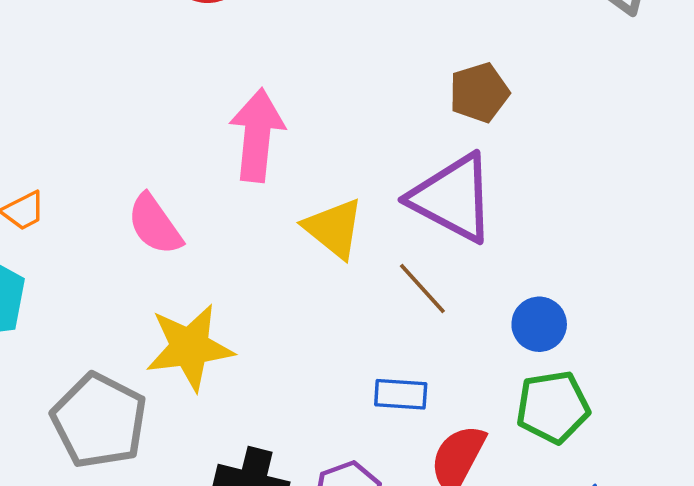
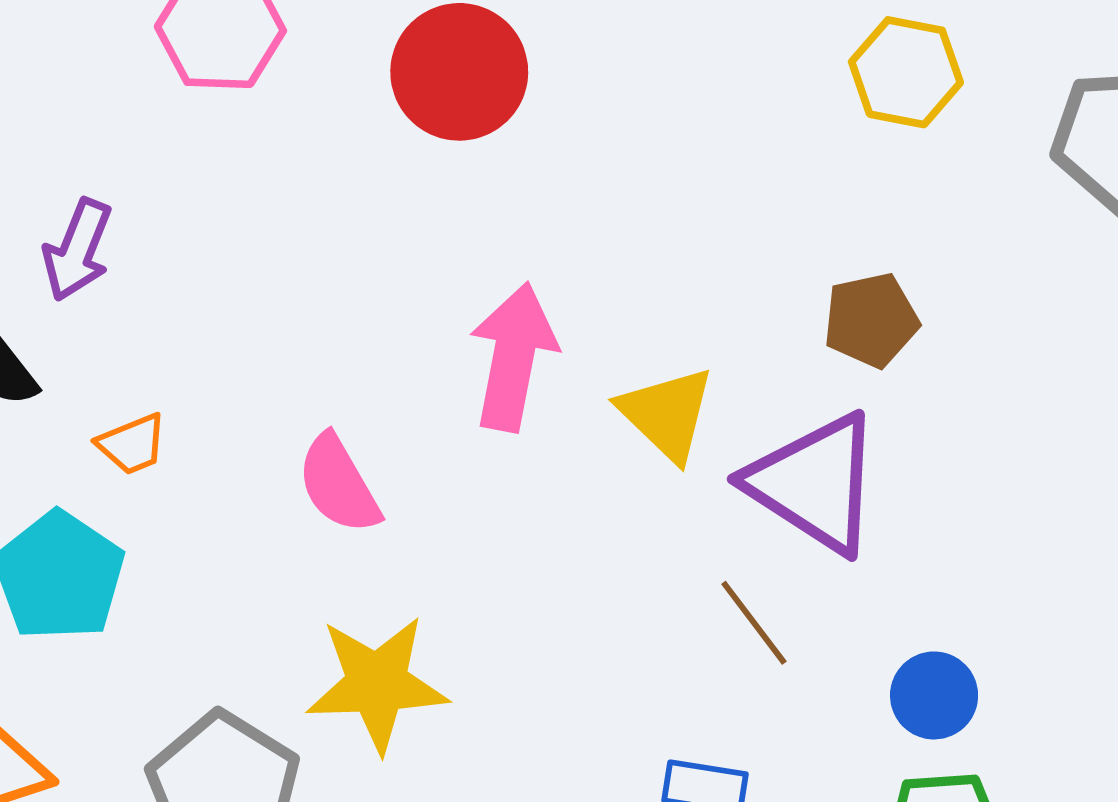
yellow triangle: (334, 228) -> (667, 414), moved

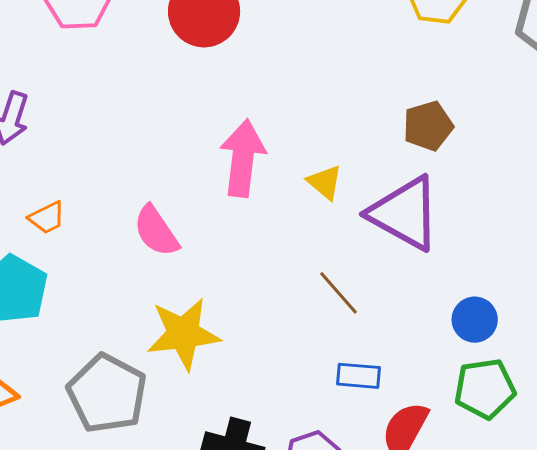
yellow triangle: (667, 414) -> (325, 182), size x0.7
brown line: (754, 623) -> (338, 293), moved

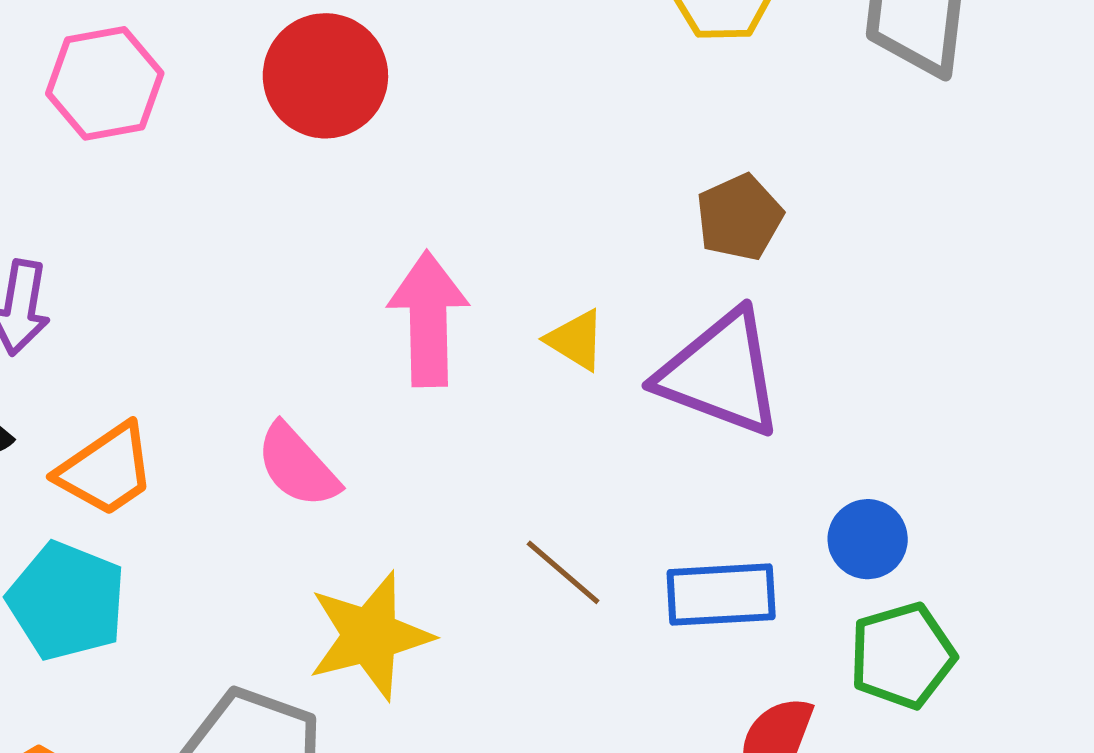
orange trapezoid: (47, 218) -> (106, 470), size x1.6
brown line: (338, 293) -> (563, 572), moved
blue rectangle: (358, 376) -> (721, 595), moved, size x1.4

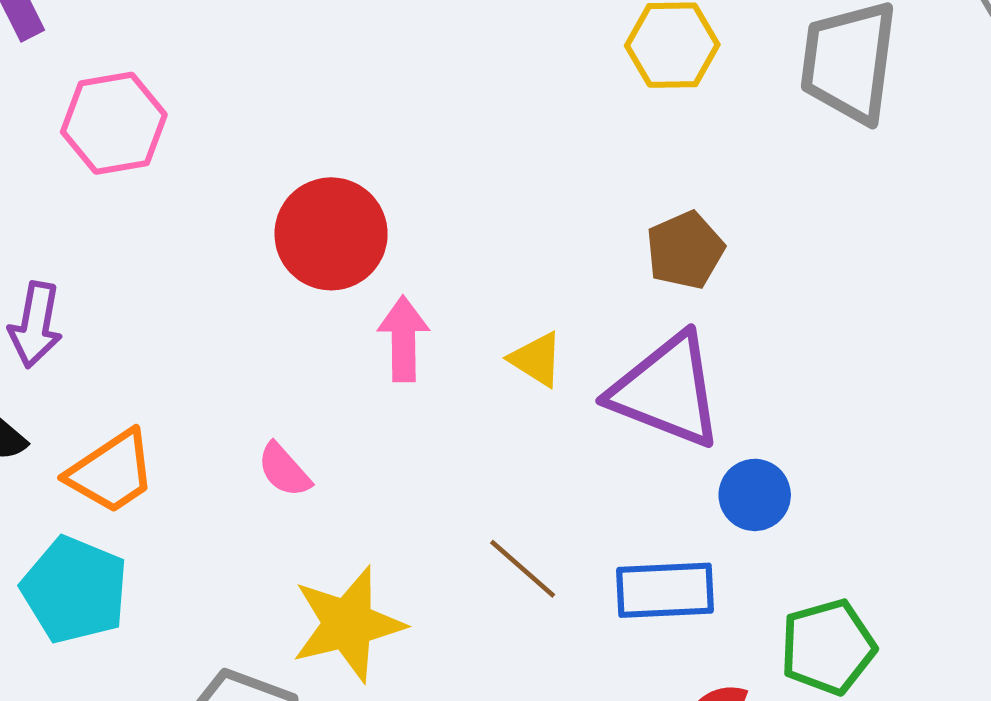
red circle: (325, 76) -> (331, 234), moved
pink arrow: (428, 319) -> (403, 339), size x0.7
pink semicircle: (297, 466) -> (284, 470), size x0.7
blue circle: (868, 539) -> (755, 495), moved

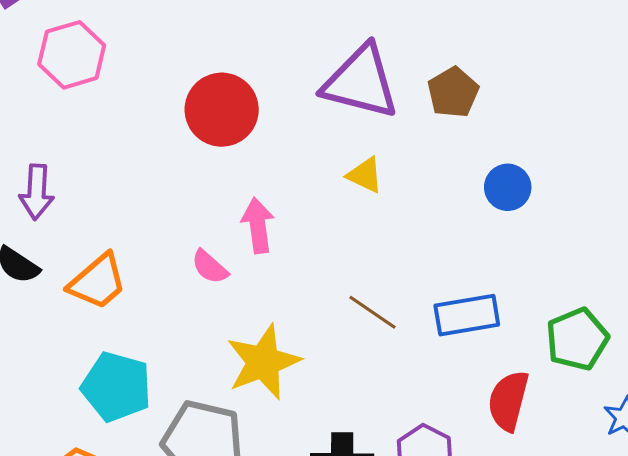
pink arrow: (403, 339) -> (258, 225), moved
purple triangle: (667, 391) -> (361, 82), moved
blue circle: (755, 495) -> (508, 187), moved
cyan pentagon: (75, 590) -> (116, 387), moved

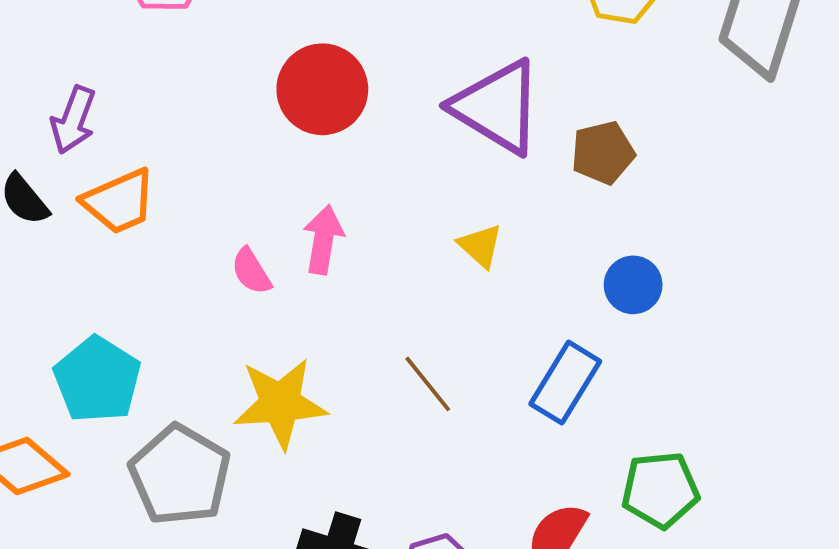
yellow triangle: (365, 175) -> (480, 246), moved
orange trapezoid: (98, 282) -> (119, 201), moved
blue rectangle: (467, 315) -> (565, 383), moved, turned -66

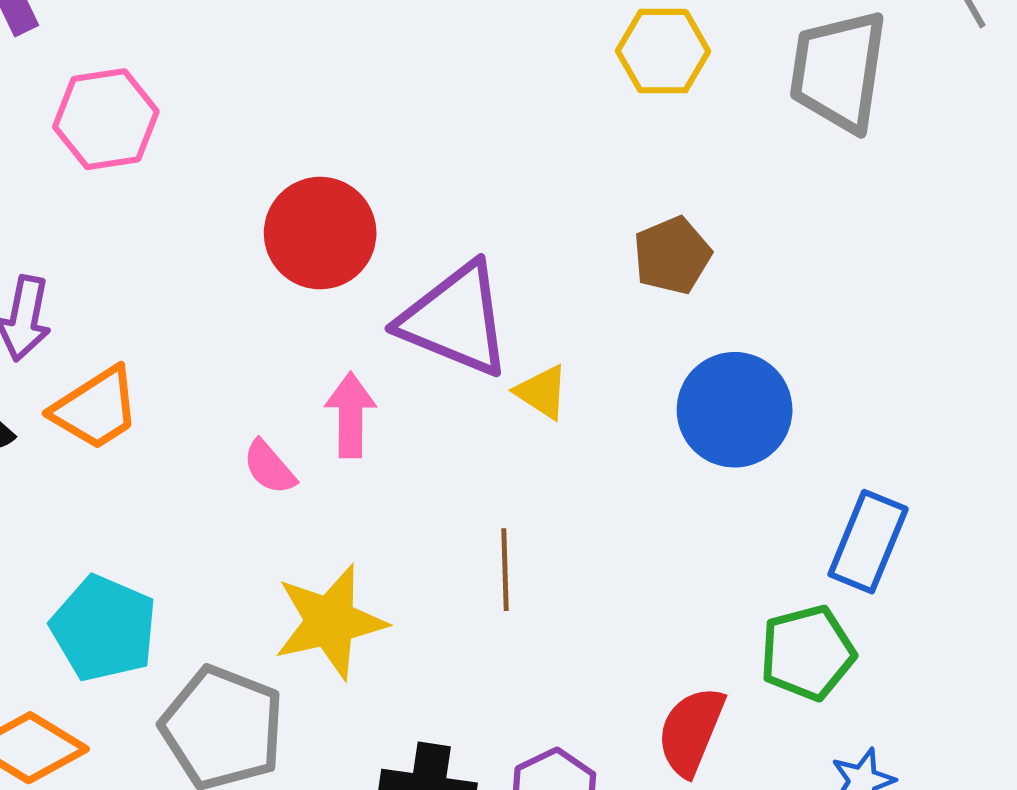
purple triangle: (497, 107) -> (455, 320), moved
blue circle: (633, 285) -> (735, 410), size x1.6
blue rectangle: (565, 383) -> (868, 542), moved
brown line: (428, 384) -> (505, 570), turned 46

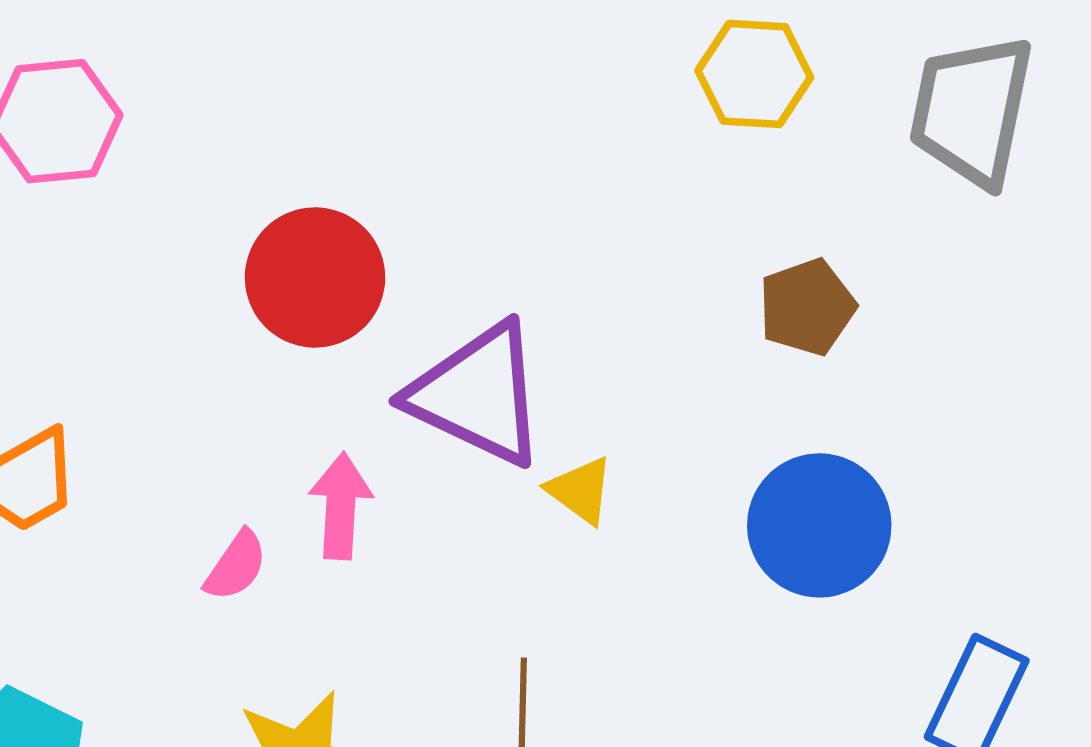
brown pentagon: (672, 255) -> (807, 307), moved
pink semicircle: (269, 467) -> (236, 566), turned -108

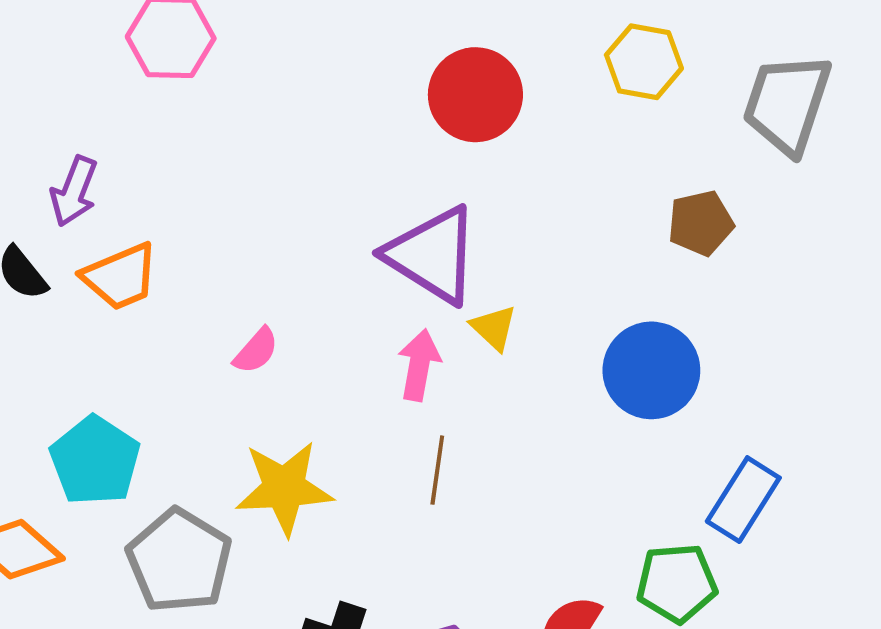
red circle: (315, 277) -> (475, 95), moved
brown pentagon: (807, 307) -> (701, 223), moved
pink arrow: (341, 506) -> (419, 365), moved

